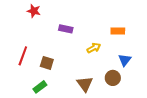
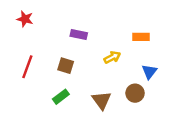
red star: (34, 11) -> (25, 19), moved
brown square: (47, 63) -> (66, 66), moved
green rectangle: (40, 87) -> (61, 97), moved

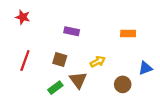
yellow arrow: (112, 57) -> (98, 62), moved
blue triangle: (149, 72) -> (145, 68), moved, turned 32
brown triangle: (102, 100) -> (78, 80), moved

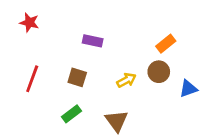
orange rectangle: (128, 33) -> (166, 44), turned -40
brown triangle: (78, 80) -> (117, 121), moved
brown circle: (123, 84) -> (159, 72), moved

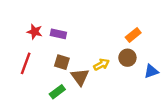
red star: (29, 23) -> (35, 32), moved
purple rectangle: (93, 41) -> (58, 34), moved
brown triangle: (117, 121) -> (80, 77), moved

